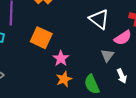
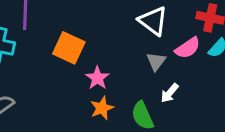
gray triangle: (107, 55) -> (156, 61), moved
white arrow: (122, 76) -> (170, 93), moved, turned 64

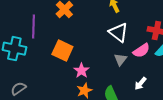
white arrow: (170, 93) -> (140, 84), moved

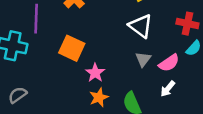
pink semicircle: (141, 51) -> (169, 63), moved

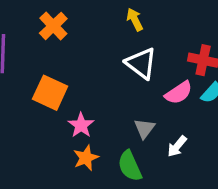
gray triangle: (143, 59) -> (144, 128), moved
pink semicircle: (169, 63) -> (179, 93), moved

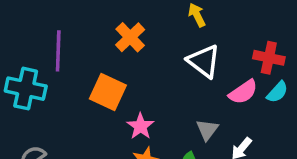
orange cross: (53, 26) -> (130, 37), moved

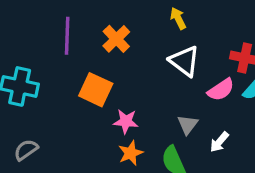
purple line: (58, 51) -> (67, 36), moved
pink star: (140, 126) -> (126, 121), turned -30

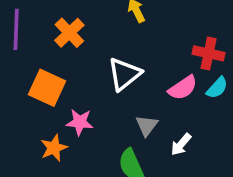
white triangle: (184, 61) -> (124, 74), moved, turned 44
orange star: (131, 153) -> (54, 148), moved

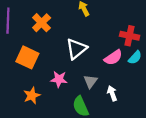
pink star: (80, 122) -> (59, 79), moved
white arrow: (181, 144) -> (112, 93), turned 120

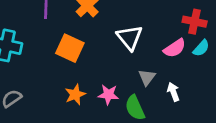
white triangle: (76, 49) -> (130, 38), turned -30
pink star: (59, 79) -> (108, 95), moved

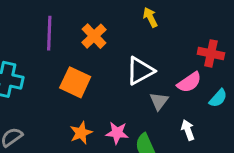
white triangle: (130, 38) -> (140, 71), turned 40
cyan semicircle: (201, 48) -> (218, 98), moved
gray triangle: (147, 77) -> (159, 101), moved

